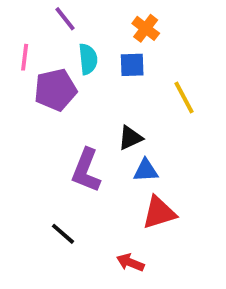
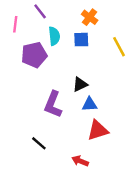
pink line: (25, 57) -> (15, 24), moved
yellow line: (184, 97) -> (119, 47), moved

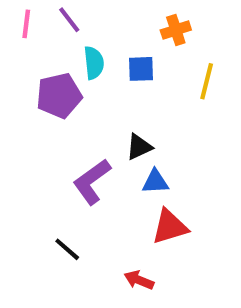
orange cross: (90, 17) -> (176, 30), moved, turned 35
pink line: (15, 24) -> (26, 24), moved
yellow line: (119, 47) -> (207, 81), turned 42
purple L-shape: (53, 104) -> (92, 182), turned 32

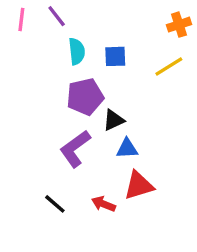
orange cross: (176, 30) -> (179, 25), moved
yellow line: (207, 81) -> (169, 66), turned 44
purple pentagon: (59, 96) -> (85, 97), moved
red arrow: (139, 280) -> (104, 204), moved

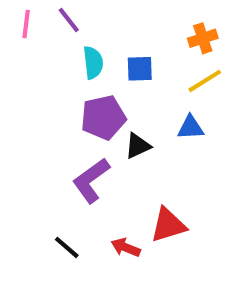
orange cross: (179, 25) -> (203, 38), moved
blue triangle: (127, 149) -> (191, 128), moved

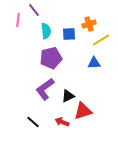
pink line: (26, 24) -> (18, 20), moved
orange cross: (203, 38) -> (89, 24), moved
black triangle: (138, 146) -> (68, 96), moved

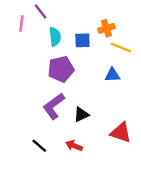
yellow line: (101, 40) -> (121, 47), turned 54
red triangle: (83, 111) -> (121, 133), moved, turned 36

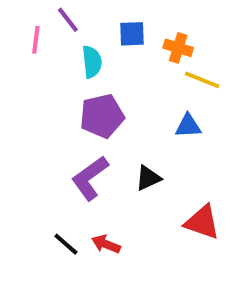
orange cross: (106, 28) -> (178, 48), turned 35
blue square: (82, 40) -> (132, 34), moved
black triangle: (81, 115) -> (148, 178), moved
red arrow: (74, 146) -> (106, 244), moved

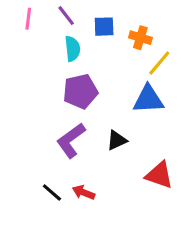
purple line: (68, 20) -> (66, 16), moved
pink line: (36, 40) -> (28, 19), moved
yellow line: (202, 80) -> (159, 63), turned -72
blue triangle: (188, 126) -> (148, 99), size x1.5

